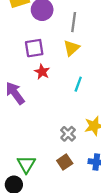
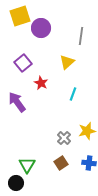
gray line: (74, 22) -> (81, 36), moved
purple square: (34, 48) -> (23, 63), moved, turned -30

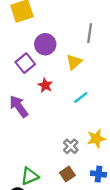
purple circle: (41, 28) -> (45, 44), moved
cyan line: (73, 94) -> (81, 97), turned 32
green triangle: (27, 165) -> (30, 176), turned 36

